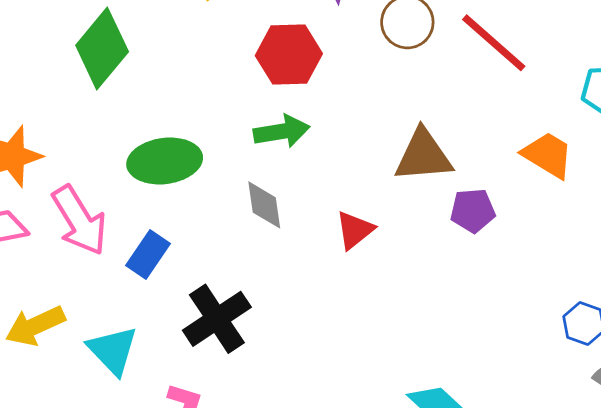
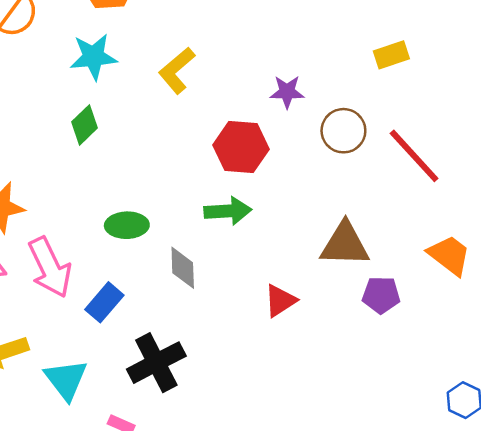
green diamond: (102, 48) -> (84, 125), size x0.6
green ellipse: (165, 161) -> (127, 225), size x0.7
gray diamond: (264, 205) -> (183, 268), moved

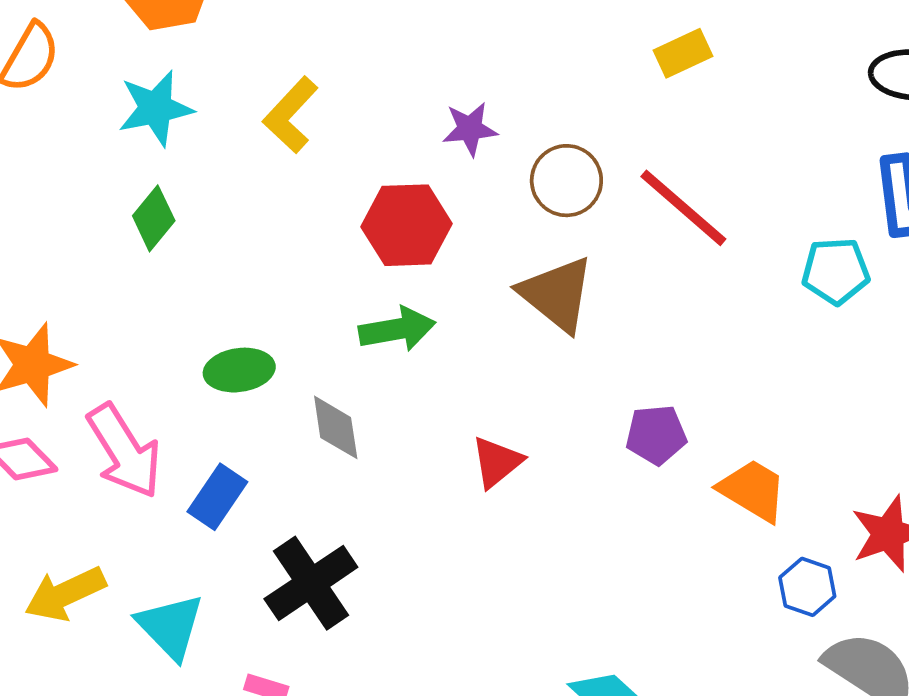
yellow rectangle: (391, 55) -> (683, 53), moved
brown triangle: (345, 244) -> (557, 294), moved, turned 44
orange trapezoid: (449, 255) -> (753, 490), moved

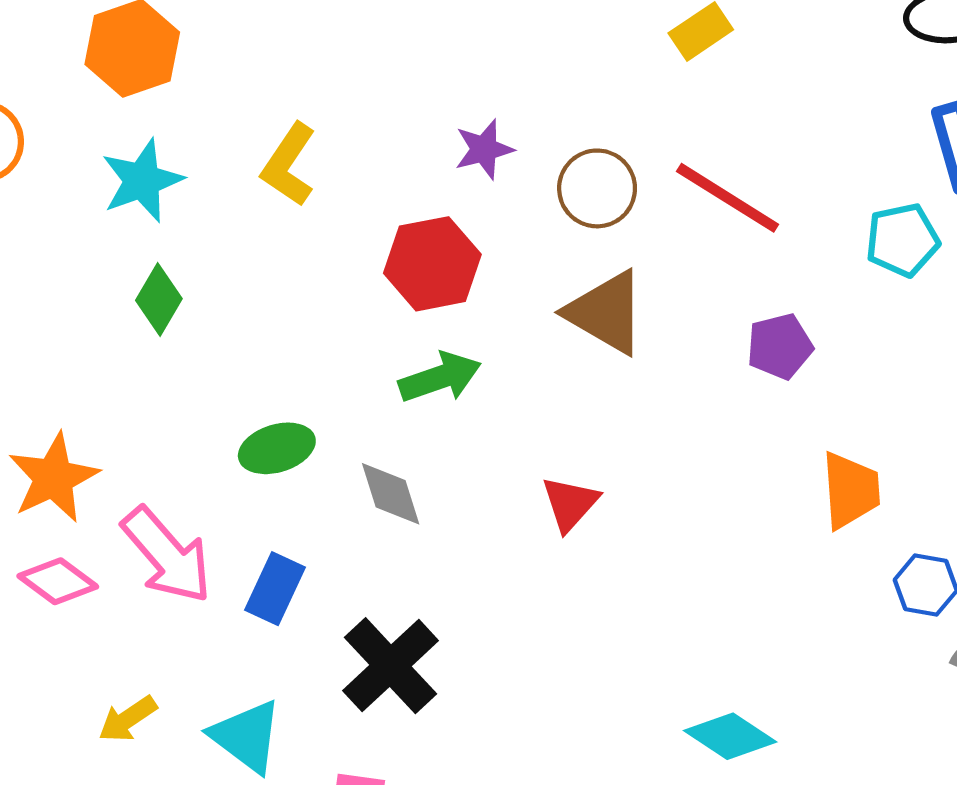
purple pentagon: (656, 435) -> (780, 346), moved
orange trapezoid: (753, 490) -> (850, 490), turned 64
yellow arrow: (65, 594) -> (128, 719), size x0.7

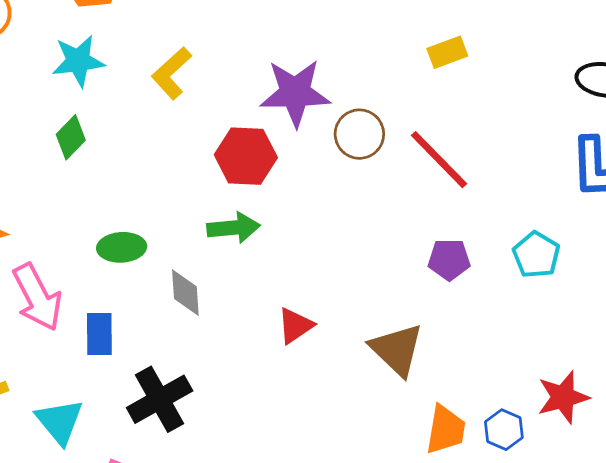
purple star: (484, 149) -> (295, 93), size x1.8
cyan pentagon: (902, 240) -> (536, 255), moved, turned 30
brown triangle: (606, 312) -> (397, 350), moved
orange trapezoid: (850, 490) -> (446, 430), moved
blue rectangle: (275, 589) -> (99, 334), turned -39

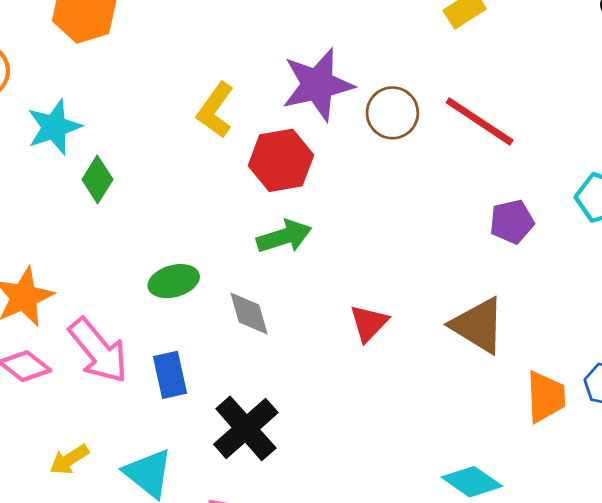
cyan star: (78, 61) -> (54, 127), moved
yellow L-shape: (172, 73) -> (215, 110), moved

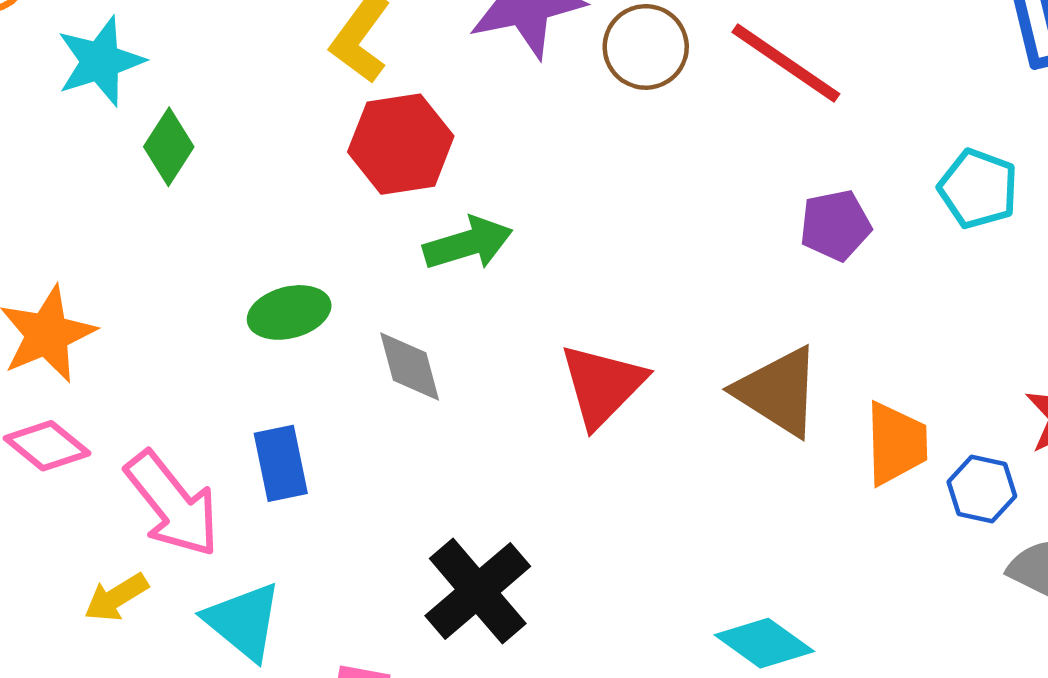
red hexagon: (281, 160) -> (401, 144), moved
red triangle: (369, 323) -> (602, 385), size x1.4
pink arrow: (98, 351) -> (172, 504), moved
orange trapezoid: (546, 397) -> (896, 443), moved
black cross: (246, 428) -> (478, 591), moved

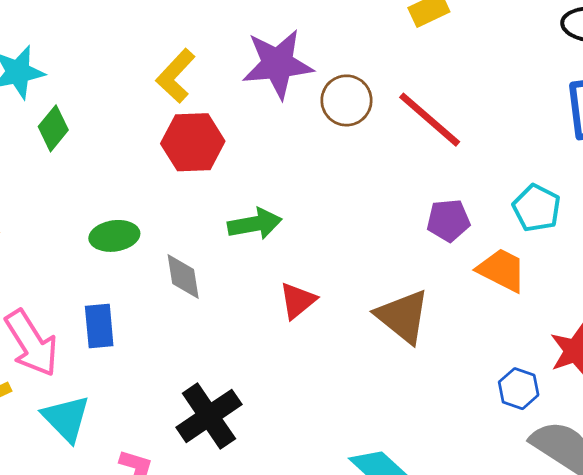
green arrow: (468, 243) -> (255, 224), moved
red triangle: (602, 385) -> (298, 301), size x0.7
orange trapezoid: (896, 443) -> (502, 270), moved, turned -68

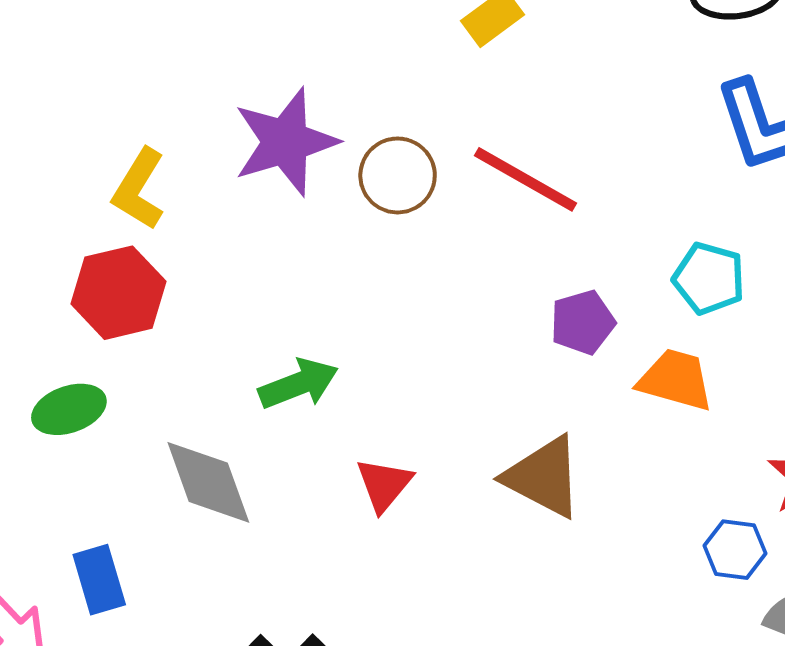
red hexagon: (193, 142) -> (118, 293), moved
green ellipse: (114, 236) -> (69, 409), moved
gray diamond: (183, 277) -> (208, 482), size x1.4

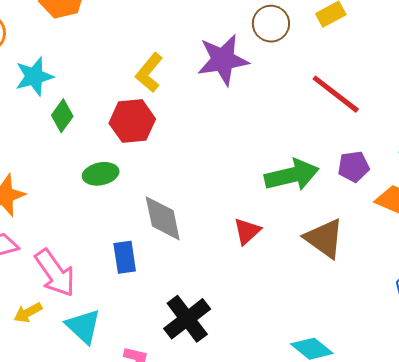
brown circle: (398, 175) -> (271, 24), moved
green arrow: (298, 384) -> (292, 175), moved, size x1.4
blue rectangle: (99, 580) -> (125, 257), moved

